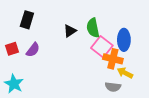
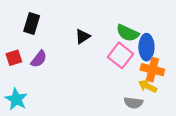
green semicircle: (93, 28) -> (128, 33), moved, turned -54
orange cross: (113, 59) -> (152, 70), moved

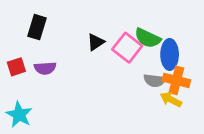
pink square: (120, 55) -> (127, 48), moved
purple semicircle: (39, 59) -> (45, 68), turned 48
gray semicircle: (133, 103) -> (155, 80), moved

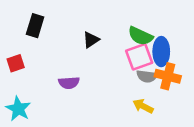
pink square: (127, 48) -> (139, 57), moved, turned 32
purple semicircle: (45, 68) -> (69, 83), moved
yellow arrow: (171, 100) -> (143, 106), moved

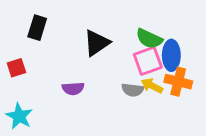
black triangle: (91, 40) -> (97, 43), size x1.5
gray semicircle: (147, 76) -> (133, 90), moved
yellow arrow: (143, 106) -> (152, 86), moved

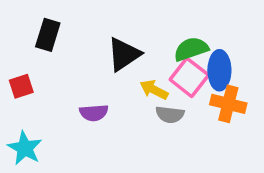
green semicircle: (149, 39) -> (191, 49), turned 136
pink square: (148, 61) -> (189, 77), turned -32
yellow arrow: (152, 86) -> (154, 90), moved

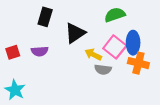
black rectangle: (48, 35) -> (45, 17), moved
green semicircle: (191, 49) -> (115, 15), moved
purple semicircle: (94, 113) -> (40, 51), moved

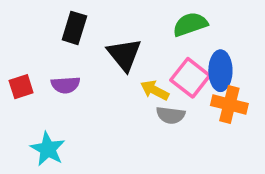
black triangle: (75, 33) -> (124, 55), turned -35
cyan star: (15, 90) -> (48, 149), moved

